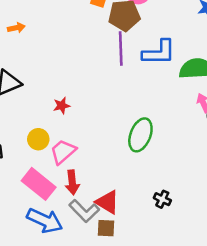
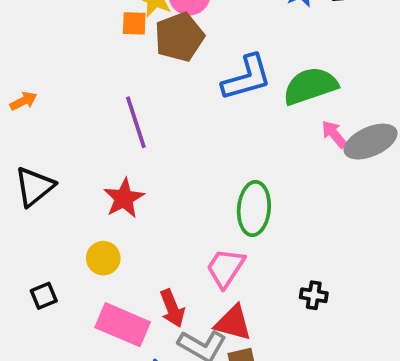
purple line: (121, 48) -> (136, 122), moved
red star: (62, 106) -> (124, 198), size x1.5
pink trapezoid: (63, 152) -> (225, 268), moved

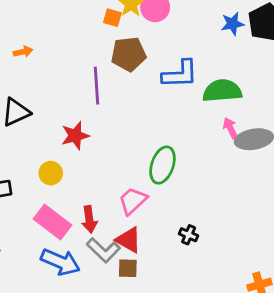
brown pentagon: (179, 37) -> (129, 54), moved

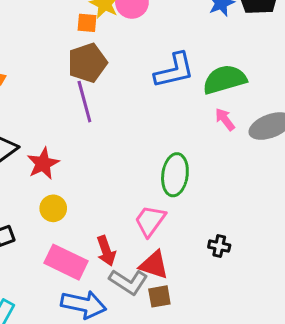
brown pentagon: (129, 54) -> (87, 63), moved
pink arrow: (230, 128) -> (225, 119), moved
red star: (75, 136) -> (43, 164), moved

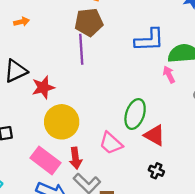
pink arrow: (225, 119) -> (169, 75), moved
yellow circle: (53, 208) -> (62, 122), moved, size x1.8
pink trapezoid: (150, 221) -> (111, 143), turned -95
red triangle: (154, 265) -> (155, 135), moved

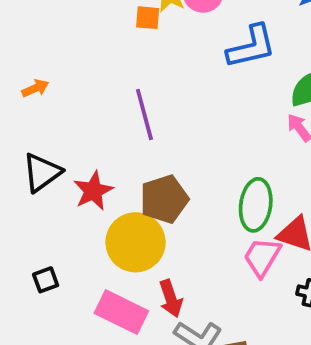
brown pentagon: (89, 22) -> (164, 199), moved
blue L-shape: (149, 40) -> (251, 47), moved
pink trapezoid: (111, 143) -> (262, 257), moved, turned 90

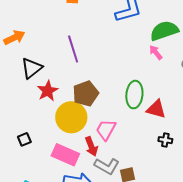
orange arrow: (35, 88) -> (14, 38), size x1.5
black triangle: (42, 173) -> (32, 68), moved
pink trapezoid: (262, 257) -> (106, 130), moved

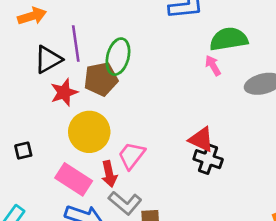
purple line: (73, 49) -> (76, 44), moved
brown pentagon: (86, 94) -> (101, 79), moved
green ellipse: (134, 95) -> (118, 57), moved
black cross: (165, 140) -> (208, 159), moved, size x1.5

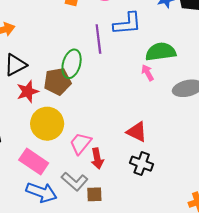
purple line: (76, 44) -> (98, 39), moved
black cross: (208, 159) -> (142, 164), moved
red arrow: (109, 174) -> (97, 158), moved

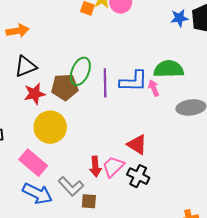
blue L-shape: (127, 24) -> (134, 81), moved
purple line: (98, 39) -> (105, 83), moved
pink trapezoid: (81, 143) -> (113, 167), moved

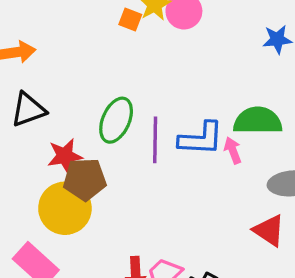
brown pentagon: (65, 87) -> (85, 179), moved
red star: (35, 94) -> (65, 156), moved
red triangle: (137, 145) -> (269, 230), moved

